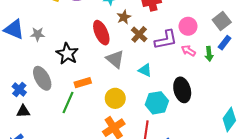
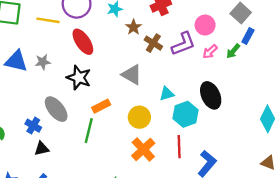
red ellipse: (101, 33) -> (83, 42), moved
pink arrow: (188, 51) -> (210, 52), turned -64
green arrow: (209, 54) -> (233, 51), turned 56
cyan triangle: (145, 70) -> (167, 94), moved, turned -32

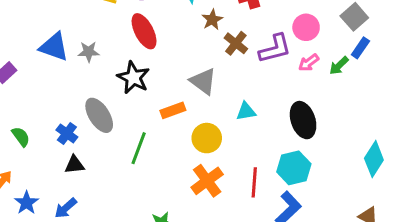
orange rectangle: (101, 106) -> (173, 110), moved
cyan hexagon: (186, 114) -> (294, 168), moved

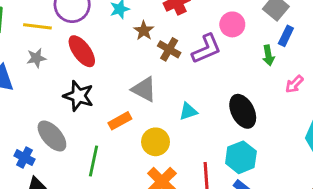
gray star: (89, 52) -> (36, 58), moved
pink arrow: (309, 63) -> (294, 84), moved
green arrow: (339, 66) -> (268, 55), turned -48

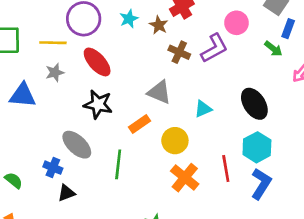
brown star: (144, 31) -> (159, 25), moved
green arrow: (268, 55) -> (273, 49), turned -36

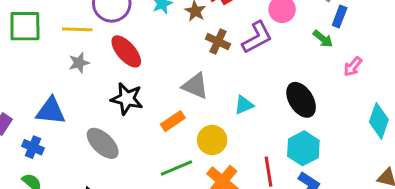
blue triangle: (23, 95) -> (51, 111), moved
green line: (118, 164) -> (176, 168), moved, turned 60
blue cross: (53, 168) -> (33, 147), moved

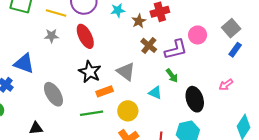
green arrow: (323, 39) -> (172, 76), moved
pink arrow: (353, 67) -> (226, 85), moved
black star: (127, 99) -> (90, 72), moved
cyan triangle: (244, 105) -> (155, 93), turned 32
green line: (176, 168) -> (92, 113), moved

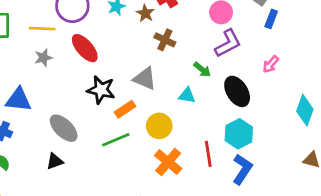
purple L-shape: (176, 50) -> (228, 43), moved
black triangle: (36, 128) -> (55, 161), moved

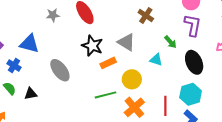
purple L-shape: (228, 43) -> (193, 25), turned -60
green line: (116, 140) -> (106, 95), moved
black triangle: (55, 161) -> (31, 94), moved

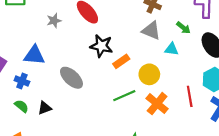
gray triangle: (126, 42) -> (151, 31), moved

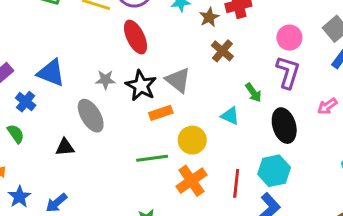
gray star: (54, 21) -> (105, 80), moved
gray triangle: (151, 31) -> (178, 80), moved
black triangle: (45, 108) -> (65, 147), moved

